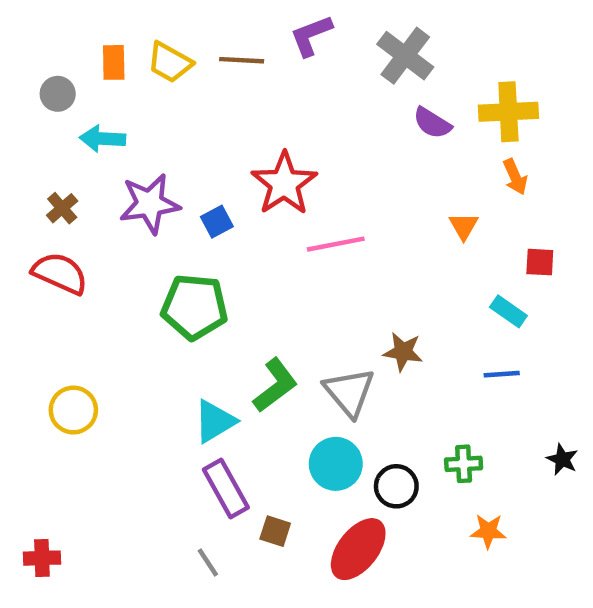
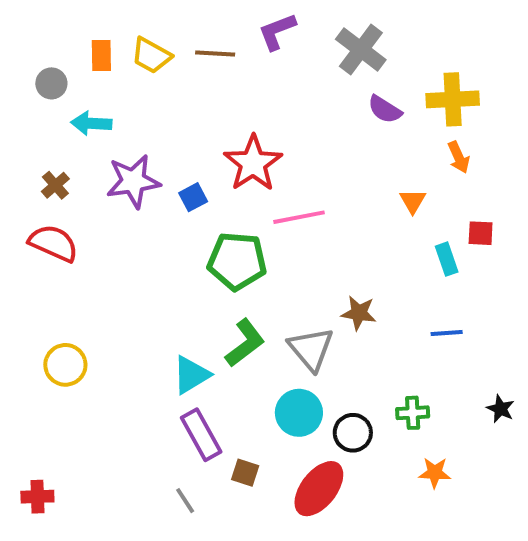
green pentagon: (194, 307) -> (237, 261), moved
cyan rectangle: (508, 311) -> (447, 259), moved, turned 36

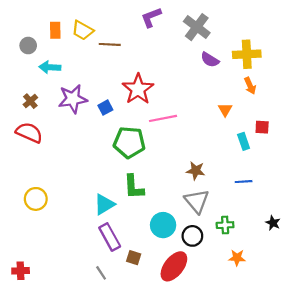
brown line: (215, 53) -> (110, 44), moved
green L-shape: (245, 343) -> (134, 187), turned 124
gray triangle: (311, 349) -> (197, 201), moved

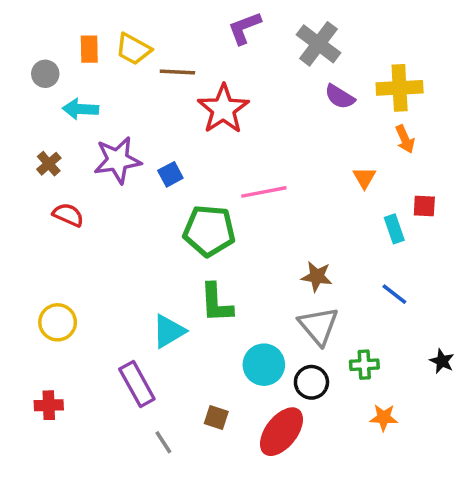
red star: (138, 89) -> (223, 109), moved
red semicircle: (29, 133) -> (68, 215), moved, size x0.7
blue line: (244, 182) -> (394, 294), turned 42
purple rectangle: (110, 237) -> (137, 384), moved
red cross: (21, 271) -> (49, 405), moved

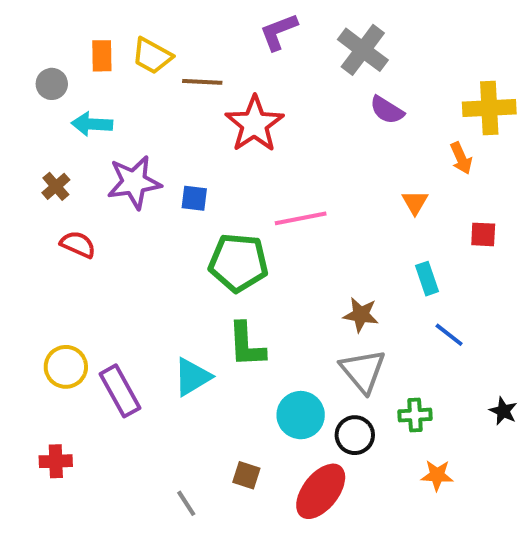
yellow cross: (400, 88) -> (489, 108), moved
blue square: (170, 174) -> (194, 198), turned 35
cyan rectangle: (394, 229) -> (427, 279), moved
purple rectangle: (137, 384) -> (120, 391), moved

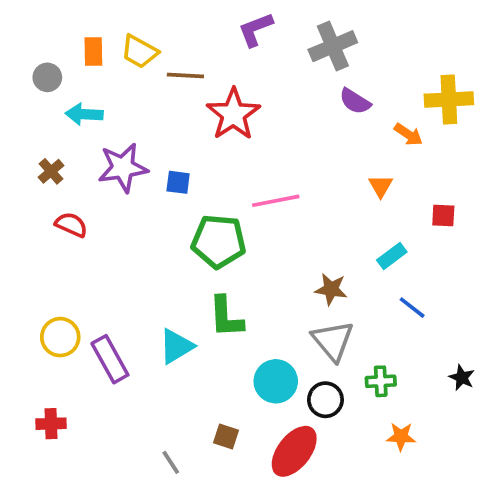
gray cross: (363, 50) -> (333, 46), turned 30
orange arrow: (461, 158) -> (408, 134), moved, turned -32
cyan rectangle: (427, 279) -> (392, 256), turned 72

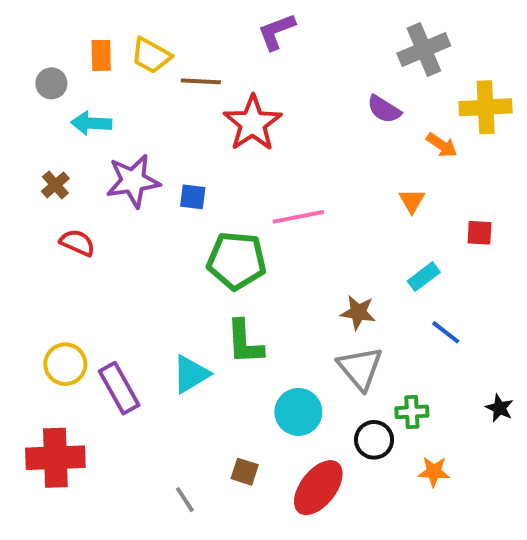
gray cross: (333, 46) -> (424, 50), moved
black circle: (325, 400) -> (374, 440), moved
red cross: (51, 424) -> (55, 458), size x1.8

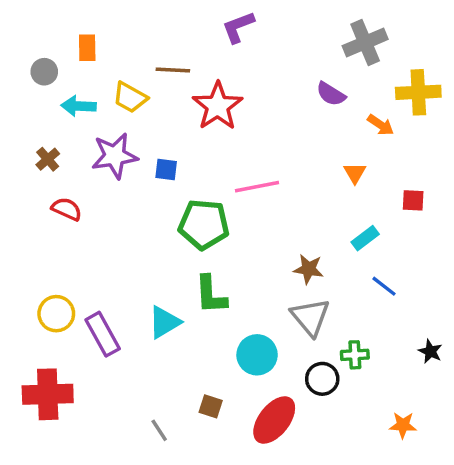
yellow trapezoid: (151, 55) -> (130, 97), moved
orange star: (434, 472) -> (403, 425), moved

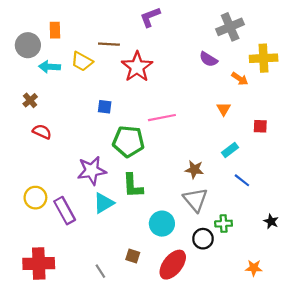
gray circle: (44, 72) -> (28, 45), size x1.5
purple star: (115, 156) -> (92, 171), moved
red cross: (48, 394) -> (39, 264), moved

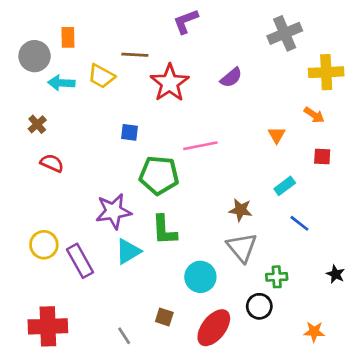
purple semicircle: (208, 59) -> (231, 78), moved, turned -72
orange arrow: (240, 79) -> (314, 115), moved
black circle: (203, 239) -> (259, 306), moved

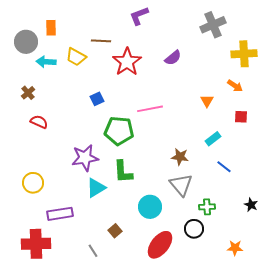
blue square: (130, 132) -> (97, 99), turned -32
purple rectangle: (80, 261) -> (60, 214), moved, turned -70
brown square: (164, 317) -> (115, 231), moved, turned 32

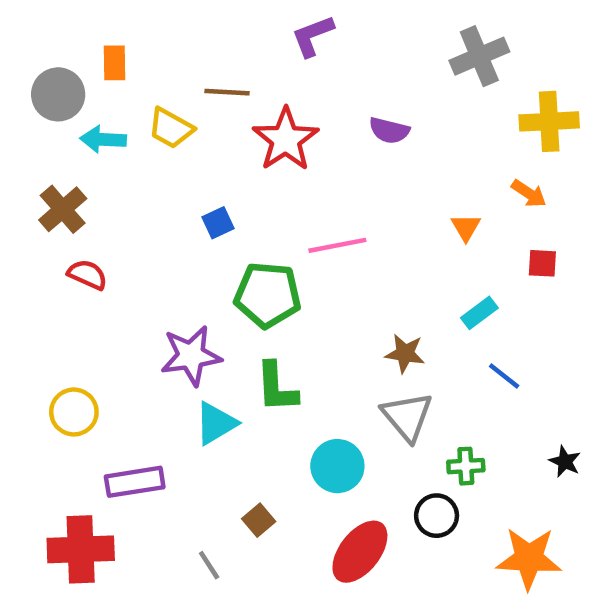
purple semicircle: (173, 58) -> (389, 130), turned 54
brown cross: (28, 93) -> (63, 209), size x1.5
orange star: (235, 248) -> (529, 558), size x1.8

